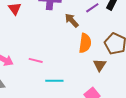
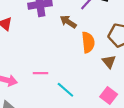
cyan line: (54, 81) -> (65, 90), turned 54

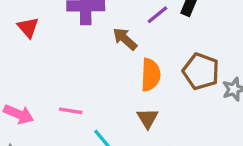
brown triangle: (109, 62) -> (148, 118), moved

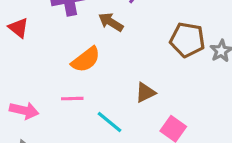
orange semicircle: (151, 75) -> (86, 60), moved, turned 60
brown triangle: (148, 118) -> (145, 93), turned 45

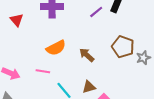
brown arrow: (111, 22) -> (87, 55), moved
brown triangle: (145, 93) -> (89, 87), moved

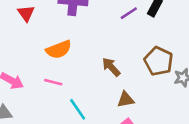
orange semicircle: (56, 48) -> (59, 49), moved
brown triangle: (89, 87) -> (126, 100), moved

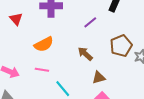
purple line: (129, 13) -> (90, 22), moved
brown pentagon: (159, 61) -> (121, 46), turned 30

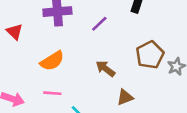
purple line: (90, 22) -> (99, 24), moved

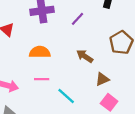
orange semicircle: (52, 61) -> (40, 52), turned -144

